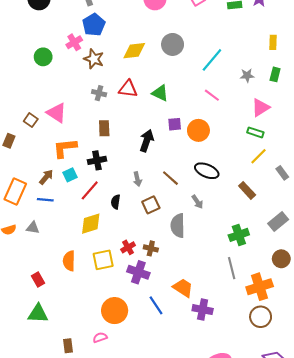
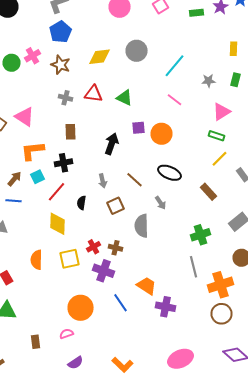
pink cross: (74, 42) -> (32, 56), moved
yellow diamond: (91, 224) -> (58, 224), turned -70

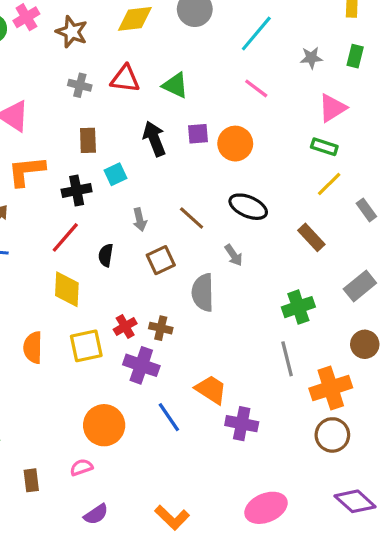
black arrow: (112, 144) -> (154, 139), moved, turned -40
cyan square: (38, 177) -> (115, 174), moved

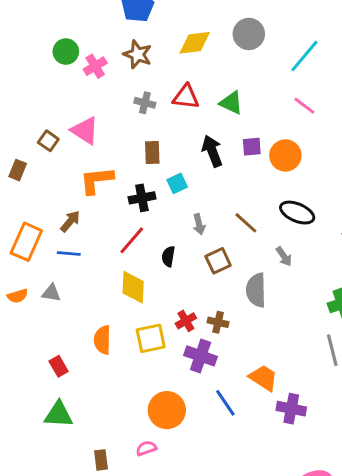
pink cross: (26, 17) -> (95, 66), moved

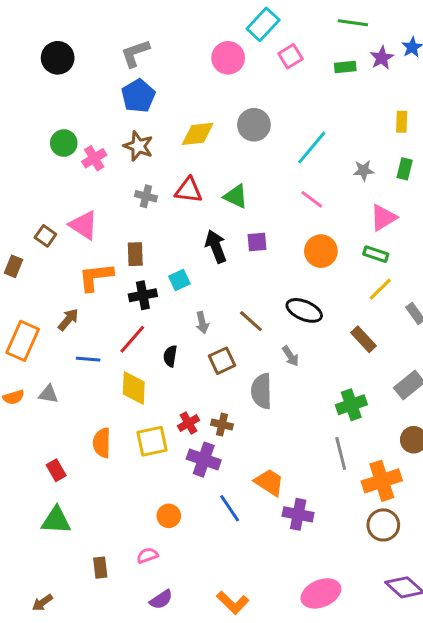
brown rectangle: (152, 153) -> (135, 254), moved
orange circle: (285, 155) -> (321, 251), moved
blue line: (69, 254) -> (88, 359), moved
orange circle: (167, 410) -> (169, 516), size x0.6

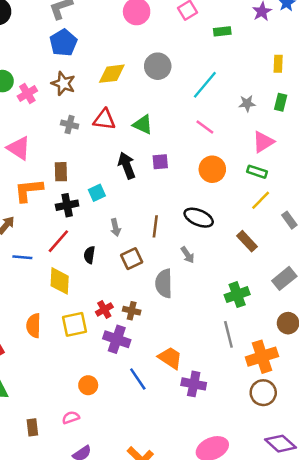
green rectangle: (345, 67) -> (222, 31), moved
brown line: (251, 321) -> (155, 226), turned 55

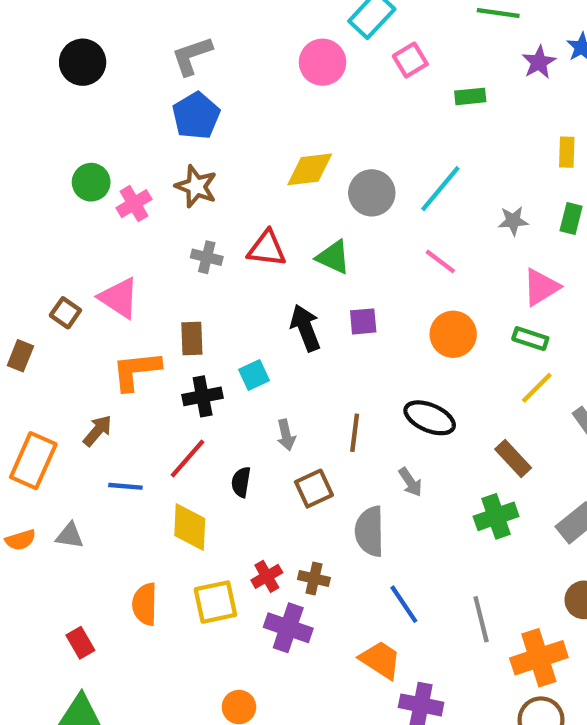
gray circle: (158, 66) -> (372, 193), moved
yellow diamond: (112, 74) -> (310, 169), moved
green cross: (237, 295) -> (496, 516), moved
blue line: (138, 379) -> (404, 604), moved

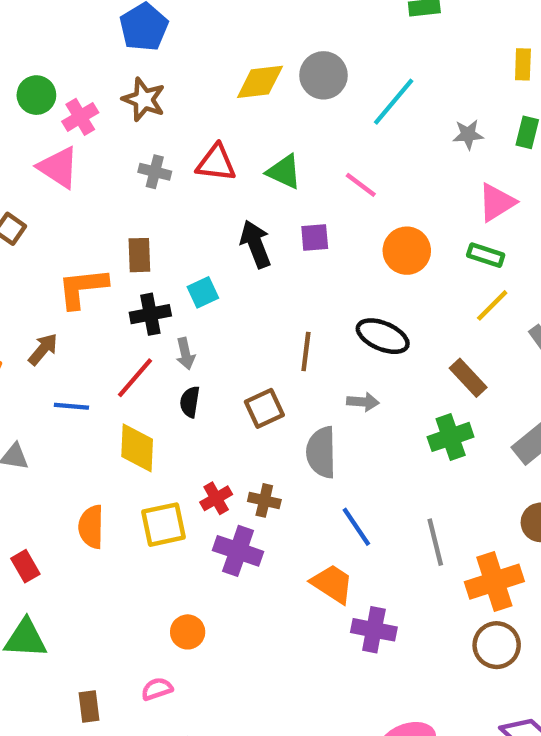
gray circle: (372, 193) -> (323, 75), moved
pink line: (440, 261) -> (361, 185), moved
pink triangle: (119, 298) -> (58, 167), moved
gray arrow: (286, 435) -> (185, 354), moved
gray arrow: (410, 482) -> (363, 402), turned -52

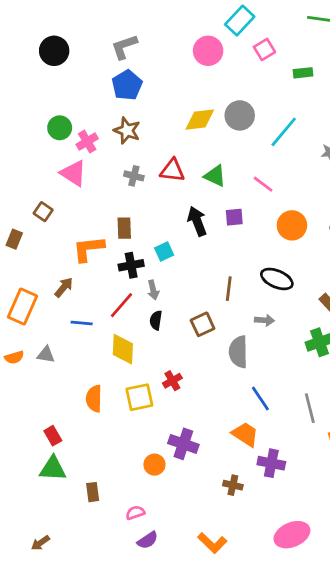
brown cross: (264, 500) -> (233, 485), moved
purple cross: (238, 551) -> (183, 444), moved
red rectangle: (25, 566) -> (53, 436), moved
pink semicircle: (157, 689) -> (135, 513), moved
brown rectangle: (89, 706) -> (93, 492), moved

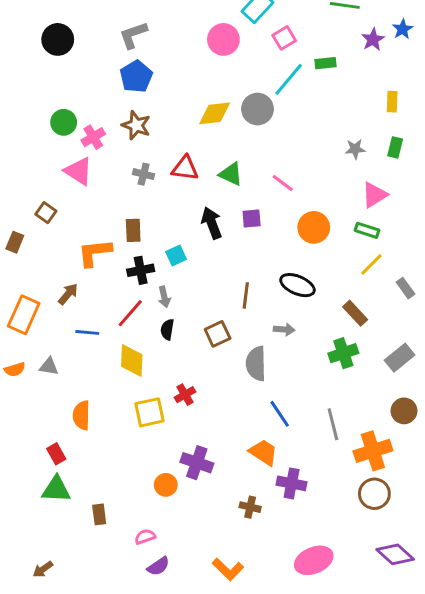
cyan line: (284, 132) -> (289, 79), moved
orange semicircle: (94, 399) -> (81, 415), moved

